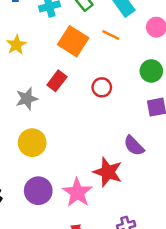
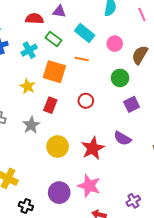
yellow star: (16, 45) -> (27, 86), moved
yellow circle: (32, 143) -> (58, 146), moved
red star: (108, 172) -> (93, 148), moved, turned -30

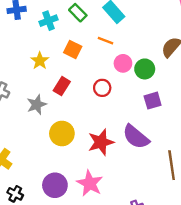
pink circle: (115, 44) -> (123, 63), moved
orange square: (54, 72) -> (73, 49), size x0.7
purple semicircle: (122, 138) -> (136, 137), size x1.4

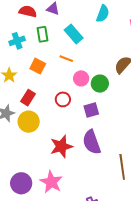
green rectangle: (78, 13) -> (43, 34), turned 35
purple square: (153, 101) -> (91, 110), moved
yellow circle: (62, 133) -> (29, 122), moved
purple semicircle: (136, 137) -> (92, 142), turned 30

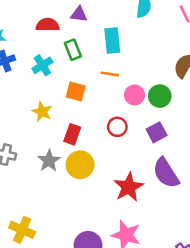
cyan rectangle: (74, 34) -> (112, 41), turned 48

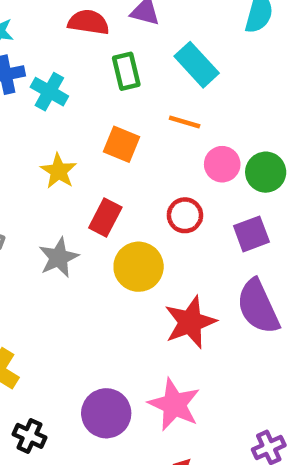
cyan rectangle: (112, 41) -> (197, 65), turned -45
cyan cross: (42, 65) -> (49, 92), moved, turned -36
yellow circle: (80, 165) -> (139, 267), moved

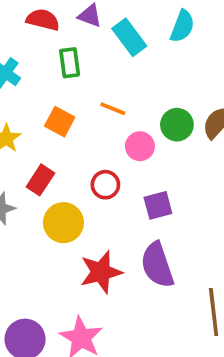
cyan rectangle: (197, 65) -> (129, 37), moved
green circle: (266, 172) -> (177, 125), moved

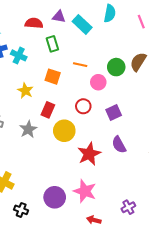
purple semicircle: (157, 265) -> (119, 145), size x0.7

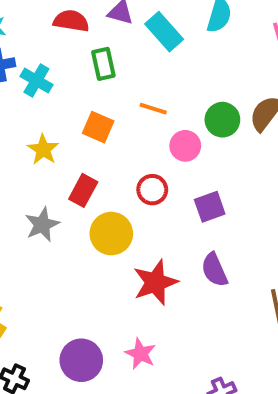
pink star: (85, 191) -> (140, 354), size x0.7

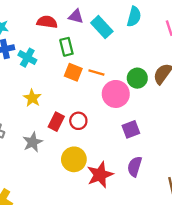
orange square: (98, 127) -> (73, 72), moved
pink circle: (185, 146) -> (116, 94), size x1.5
red circle: (152, 190) -> (78, 121), moved
yellow circle: (111, 234) -> (74, 159), moved
purple semicircle: (214, 270) -> (135, 166), turned 42

